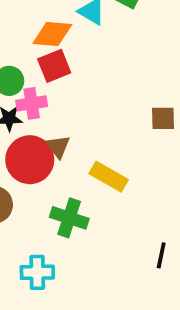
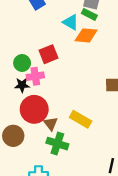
orange diamond: (52, 34) -> (86, 35), moved
brown triangle: (58, 147) -> (51, 124), moved

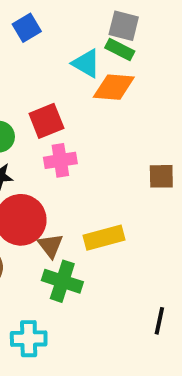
pink cross: (35, 76) -> (60, 160), moved
yellow rectangle: (81, 119) -> (104, 238), turned -45

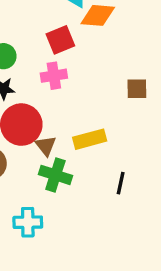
red square: (46, 121) -> (60, 40), moved
black line: (159, 321) -> (121, 183), moved

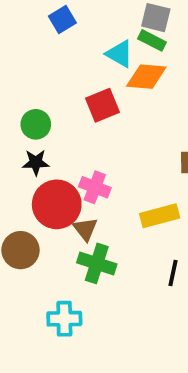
pink cross: (54, 76) -> (95, 187), moved, turned 30
yellow rectangle: (90, 139) -> (160, 216), moved

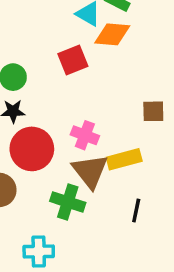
pink cross: (95, 187) -> (85, 135), moved
brown triangle: (85, 229) -> (90, 171), moved, size x1.6

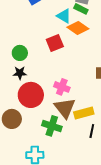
orange diamond: (112, 34) -> (78, 28), turned 30
yellow rectangle: (124, 159) -> (84, 113), moved

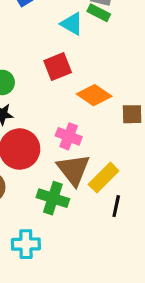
orange diamond: (78, 28) -> (94, 95), moved
yellow rectangle: (84, 113) -> (104, 178), turned -30

